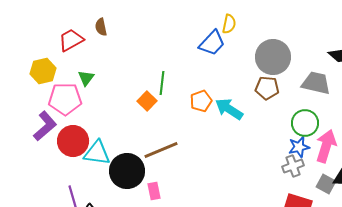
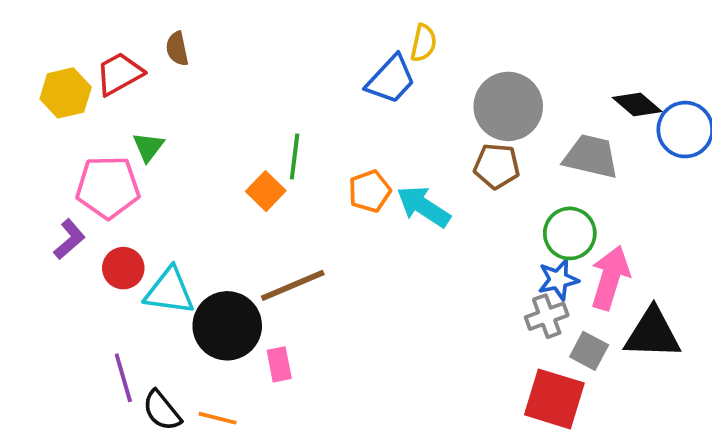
yellow hexagon: (43, 71) -> (66, 93), moved
purple L-shape: (45, 126) -> (69, 239), size x0.7
red circle: (73, 141) -> (123, 268), size x0.7
gray square: (326, 184) -> (589, 351), moved

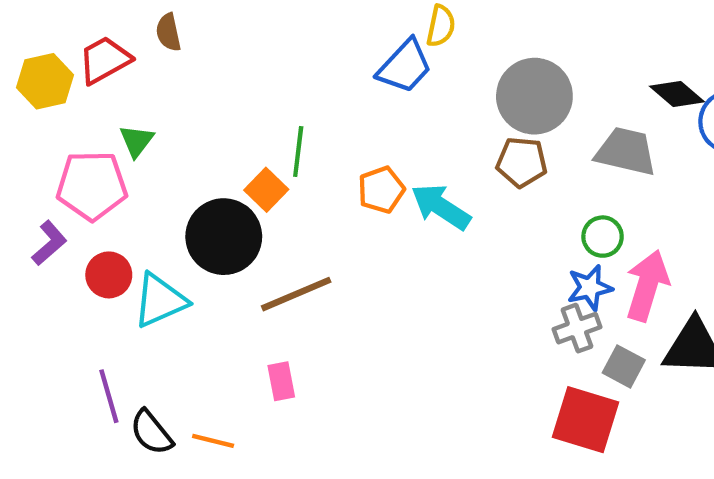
green circle: (570, 233) -> (603, 237), size x0.7
cyan triangle: (169, 291) -> (160, 300), turned -32
black circle: (227, 326) -> (224, 237), moved

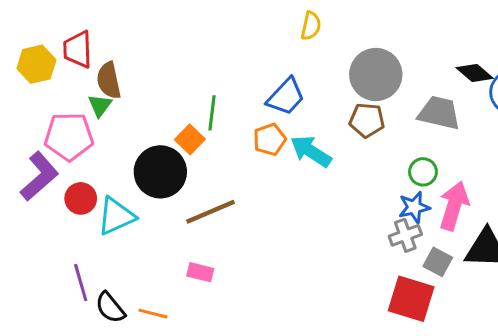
brown semicircle: (168, 32) -> (109, 80), moved, size x1.4
red trapezoid: (105, 60) -> (78, 49), turned -63
blue trapezoid: (405, 66) -> (286, 97), moved
purple L-shape: (49, 243) -> (39, 176), size x1.6
pink rectangle: (281, 381) -> (200, 272), turned -65

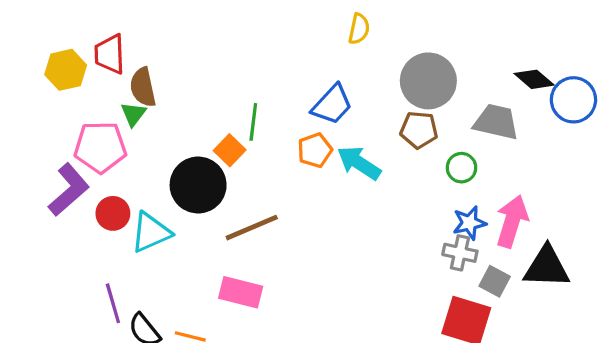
green circle: (423, 172) -> (461, 168), moved
gray cross: (405, 235) -> (460, 253), turned 32
pink rectangle: (200, 272) -> (241, 292), size x1.5

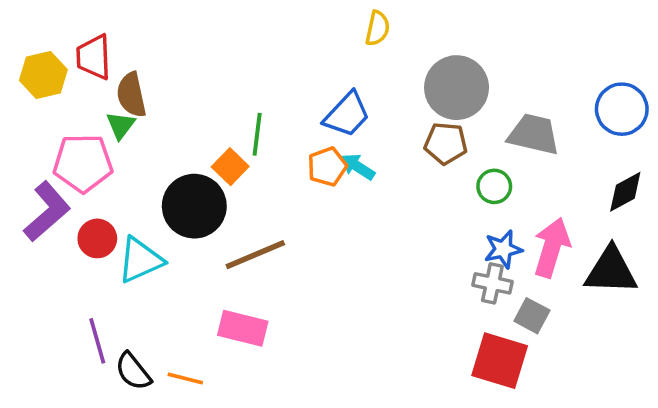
black diamond: (534, 79) -> (625, 192), moved, turned -69
cyan arrow: (359, 163) -> (358, 167), moved, size x0.7
black triangle: (547, 267) -> (611, 271), moved

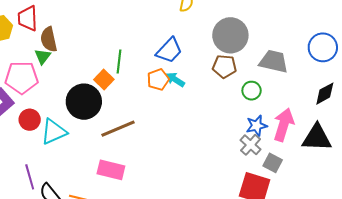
gray cross: (492, 283) -> (251, 145), turned 30

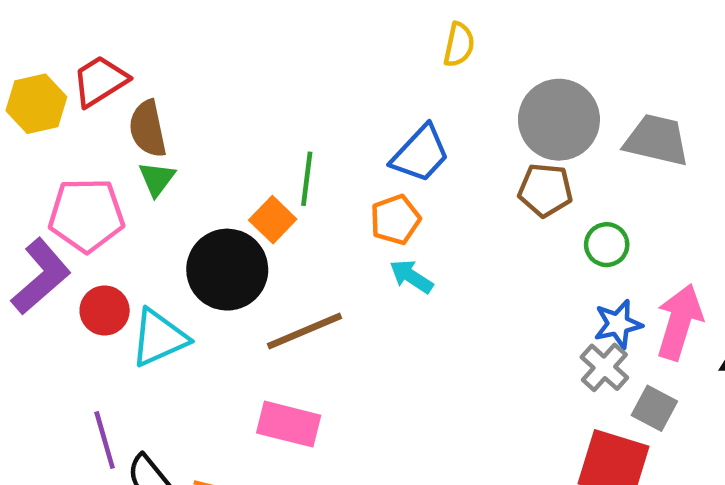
red trapezoid: (28, 18) -> (100, 81), turned 60
green triangle: (43, 56) -> (157, 179), moved
gray trapezoid: (274, 61) -> (657, 140), moved
cyan arrow: (175, 80) -> (411, 276), moved

